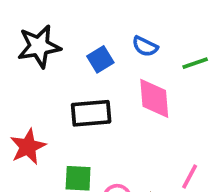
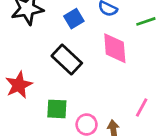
black rectangle: (91, 113) -> (67, 60), turned 48

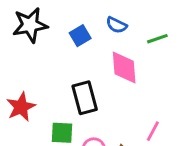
black rectangle: (67, 60) -> (85, 98), moved, turned 32

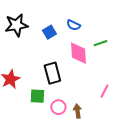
green line: (157, 39) -> (100, 43), moved
pink line: (153, 131) -> (104, 91), moved

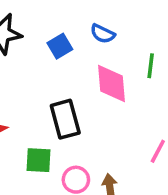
green line: (100, 43) -> (151, 66), turned -64

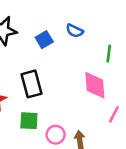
pink diamond: (112, 84) -> (95, 85), moved
black rectangle: (65, 119) -> (32, 84), moved

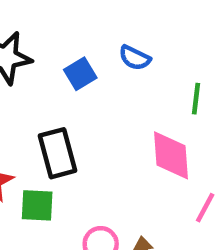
green square: (29, 121) -> (37, 205), moved

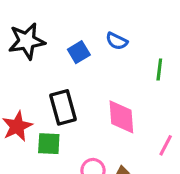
pink diamond: (171, 155) -> (121, 117), moved

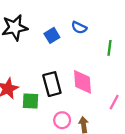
black rectangle: (63, 107) -> (52, 84), moved

